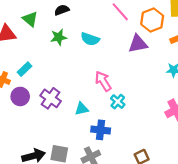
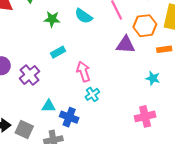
cyan semicircle: (90, 39) -> (84, 16), moved
cyan rectangle: (24, 69) -> (58, 52), moved
cyan triangle: (82, 109) -> (49, 106), moved

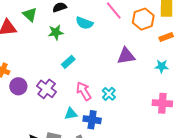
purple triangle: (126, 45) -> (126, 56), moved
pink arrow: (83, 72) -> (84, 91), moved
pink cross: (145, 116) -> (162, 103), turned 30

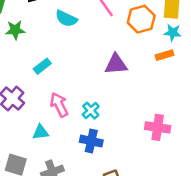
green star: (56, 32) -> (15, 30), moved
orange rectangle: (166, 37) -> (164, 55), moved
cyan star: (162, 66) -> (173, 33), moved
blue cross: (92, 120) -> (91, 141), moved

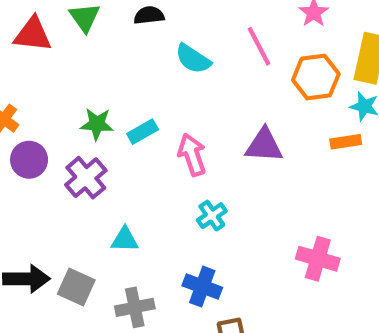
green star: (15, 30) -> (97, 124), moved
pink arrow: (59, 105) -> (192, 155), moved
blue cross: (91, 141) -> (202, 287), moved

